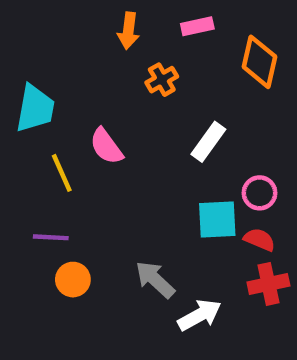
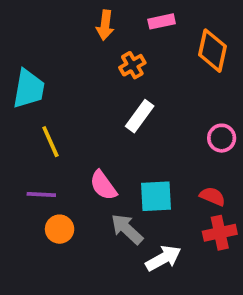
white rectangle: (208, 142) -> (140, 116), moved
pink semicircle: (106, 146) -> (103, 185), moved
pink circle: (260, 193) -> (222, 138), moved
cyan square: (217, 220) -> (156, 196), moved

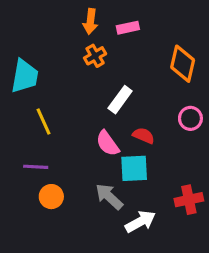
pink rectangle: (162, 21) -> (128, 28), moved
orange diamond: (213, 51) -> (183, 64), moved
orange cross: (132, 65) -> (95, 56), moved
pink semicircle: (103, 185) -> (108, 143), moved
red semicircle: (213, 196) -> (144, 136), moved

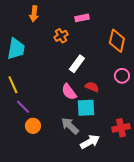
orange arrow: (90, 21) -> (34, 14), moved
yellow line: (43, 121) -> (13, 85), moved
purple line: (36, 167) -> (23, 107), turned 42

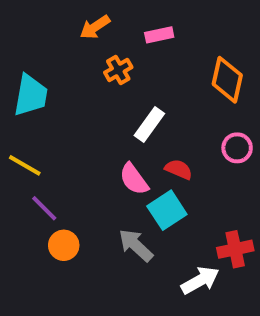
orange arrow: (34, 14) -> (95, 27), moved, turned 49
yellow line: (13, 85) -> (25, 165), turned -36
cyan square: (86, 108) -> (167, 210), turned -30
white arrow: (90, 142) -> (200, 280), moved

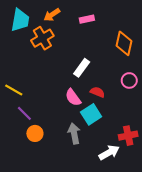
orange cross: (118, 70) -> (42, 38), moved, size x1.5
cyan trapezoid: (31, 95) -> (20, 20), moved
gray arrow: (136, 245) -> (74, 133), turned 36

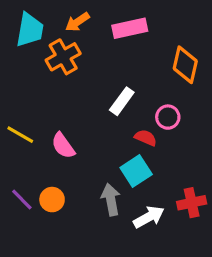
pink rectangle: (87, 19) -> (130, 28), size x1.5
pink circle: (129, 80) -> (168, 117), moved
pink semicircle: (73, 97) -> (63, 146), moved
purple line: (24, 113) -> (22, 200), moved
white arrow: (109, 153) -> (149, 217), moved

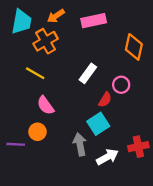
yellow line: (20, 135) -> (35, 73), moved
red semicircle: (146, 138) -> (105, 100), turned 98
purple line: (22, 200) -> (16, 144), turned -42
orange circle: (52, 200) -> (37, 132), moved

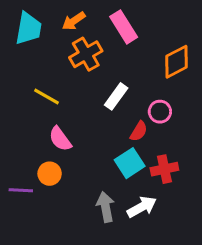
pink rectangle: (94, 21) -> (124, 27), turned 70
orange cross: (46, 41) -> (86, 54), moved
orange diamond: (134, 47) -> (177, 62), turned 50
gray arrow: (80, 144) -> (105, 207), moved
red cross: (138, 147) -> (164, 169), moved

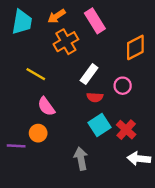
red semicircle: (139, 131) -> (95, 97), moved, turned 63
red cross: (164, 169) -> (126, 130), turned -36
white arrow: (142, 207) -> (139, 159), moved, turned -145

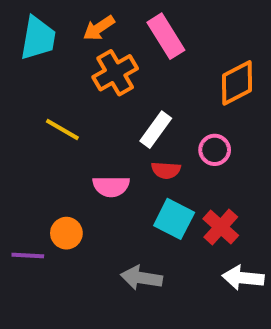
pink semicircle: (46, 107) -> (111, 186), moved, turned -54
cyan square: (99, 125) -> (174, 219), turned -30
gray arrow: (81, 159) -> (142, 278), turned -70

